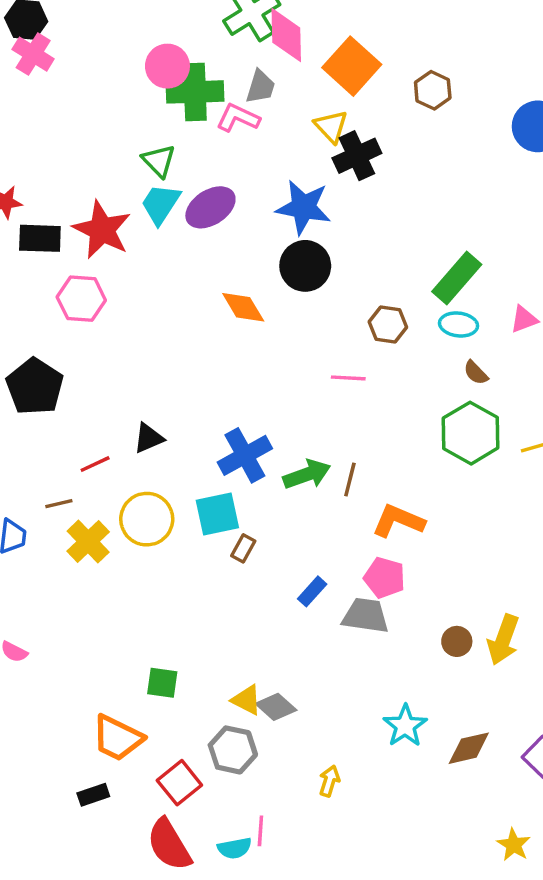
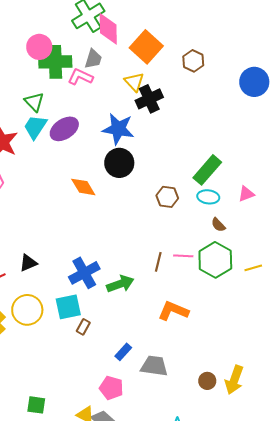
pink line: (348, 378) -> (183, 256), moved
brown line: (350, 480) -> (158, 262), moved
pink pentagon: (384, 578) -> (111, 388), moved

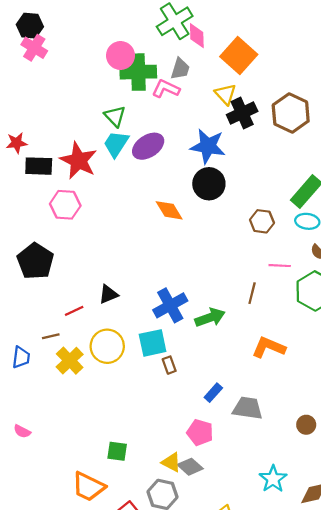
pink diamond: (108, 29) -> (197, 36), size x0.7
brown hexagon: (193, 61) -> (291, 113), moved, size x1.6
pink line: (183, 256) -> (280, 266), moved
brown rectangle: (83, 327) -> (169, 365), turned -49

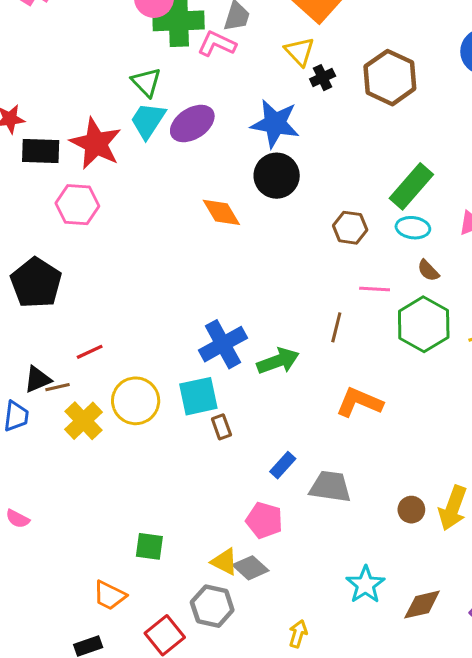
black cross: (242, 113) -> (323, 78), size x0.6
black triangle: (108, 294) -> (38, 379), moved
orange trapezoid: (88, 487) -> (110, 595), size x0.7

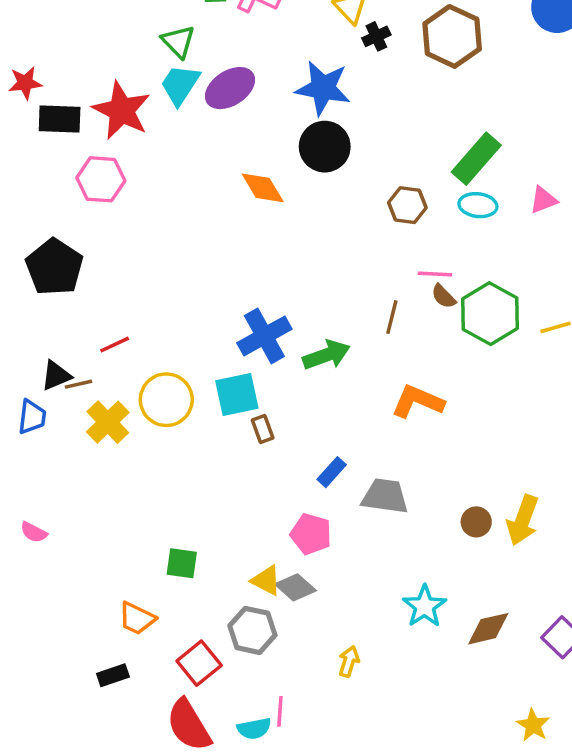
brown semicircle: (428, 271) -> (444, 296), moved

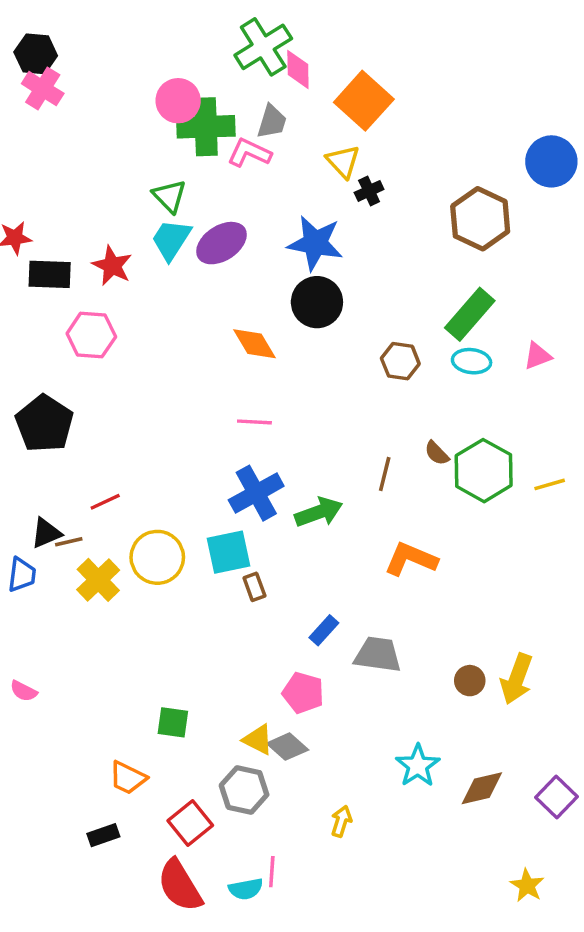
brown hexagon: (452, 36) -> (480, 219), moved
red star: (122, 110) -> (112, 266), size x0.7
pink line: (435, 274) -> (254, 422), moved

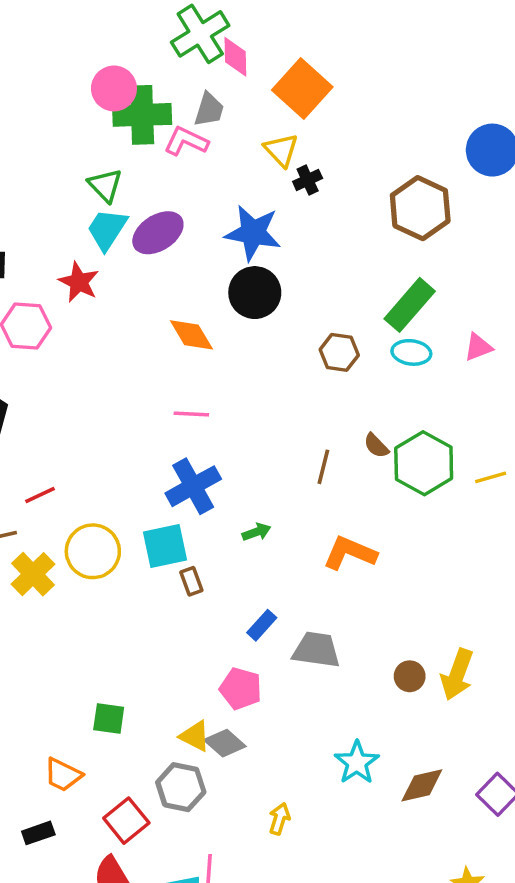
red star: (112, 266) -> (79, 282), moved
green arrow: (319, 512) -> (257, 532), moved, size x0.6

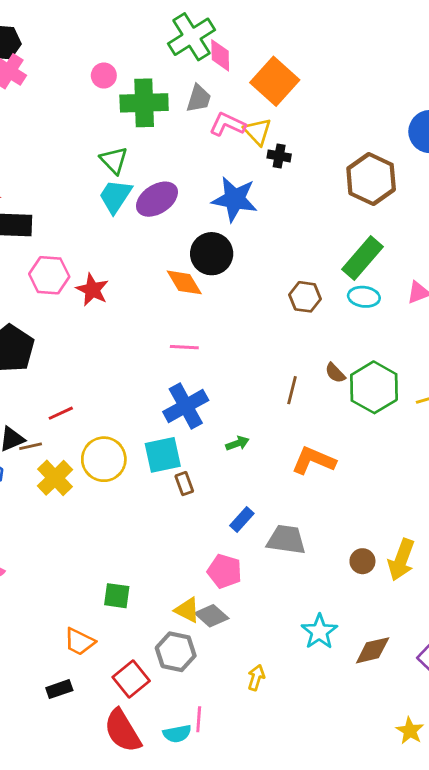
pink circle: (114, 88) -> (104, 76), moved, size x0.7
pink L-shape: (186, 141) -> (227, 124), moved
black cross: (308, 180) -> (279, 156), turned 35
red star: (79, 282) -> (92, 290), moved
black circle: (255, 293) -> (212, 254), moved

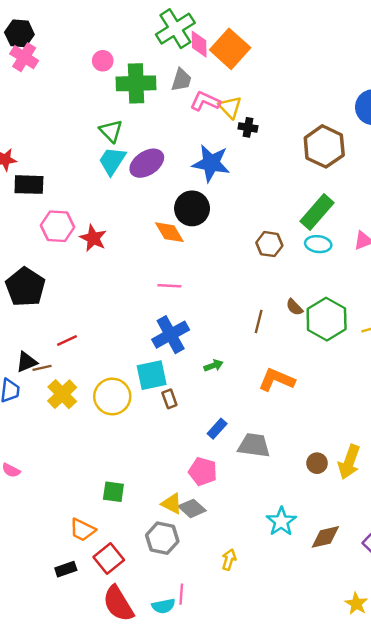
orange square: (275, 81) -> (230, 49), moved
yellow circle: (104, 459) -> (112, 396), moved
red square: (131, 679) -> (109, 558), moved

